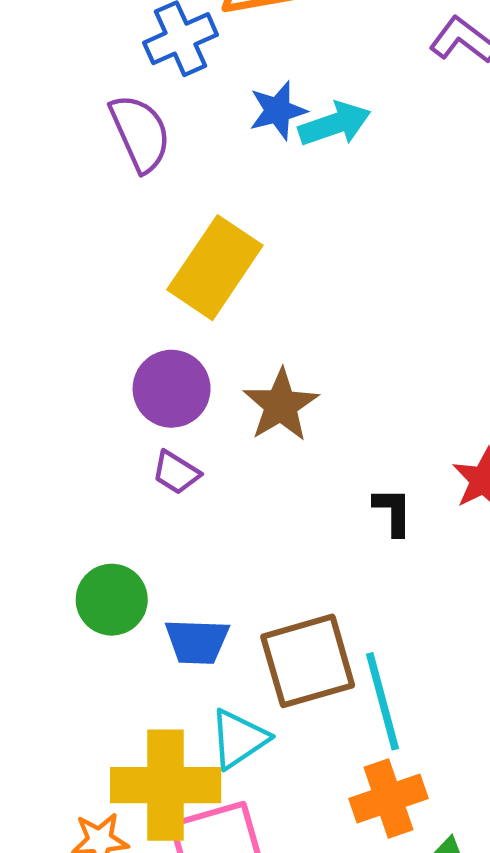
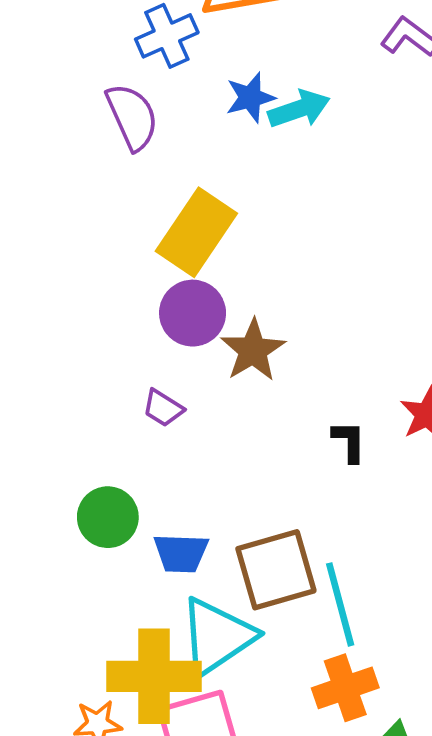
purple circle: (172, 389) -> (193, 313), moved
cyan triangle: (239, 739) -> (217, 637), size x1.5

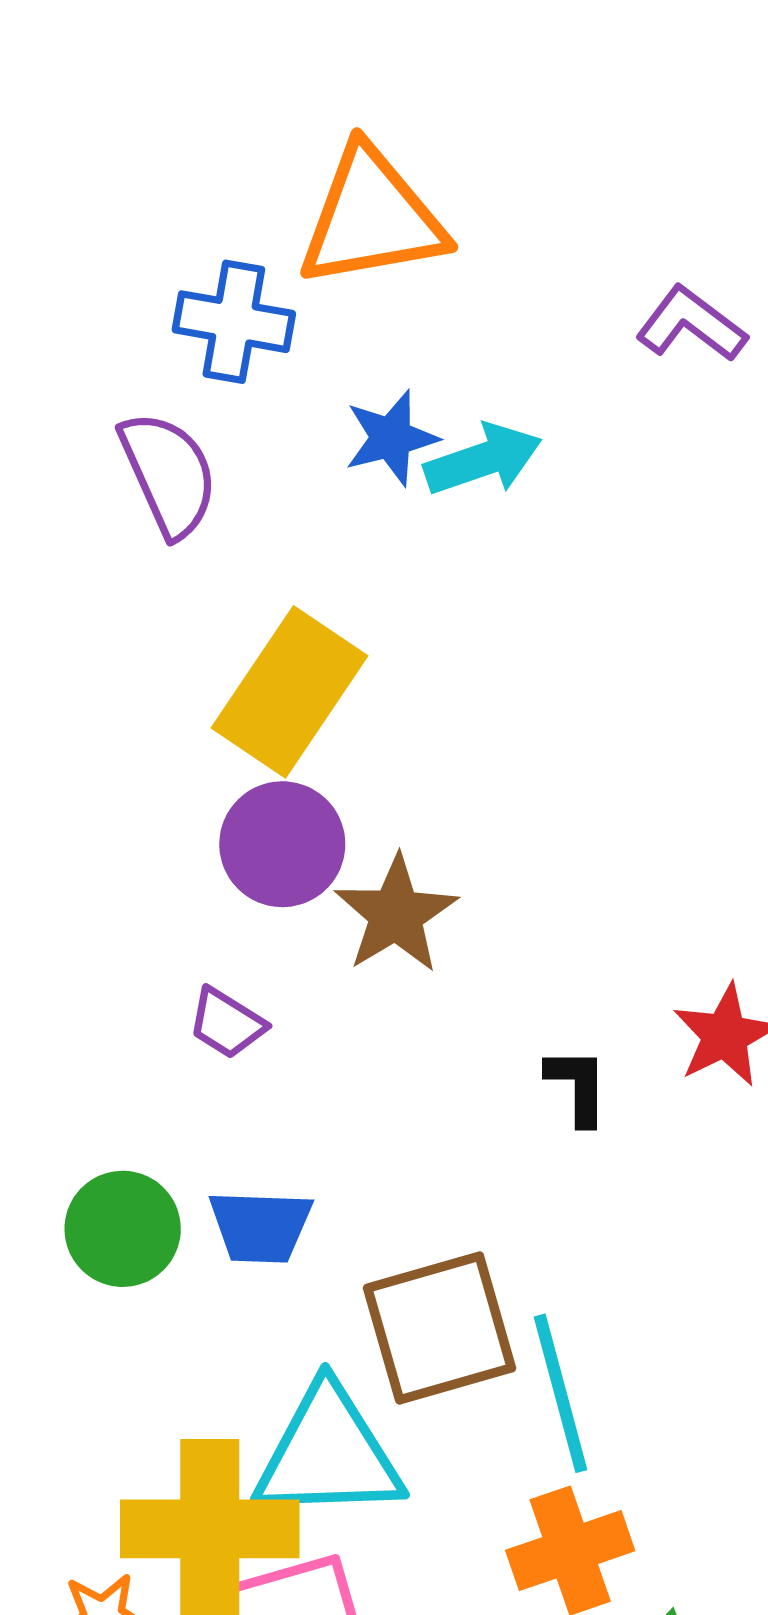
blue cross: (167, 36) -> (234, 322), turned 34
blue trapezoid: (181, 553) -> (261, 1226), moved
cyan triangle: (217, 637) -> (328, 1454), turned 32

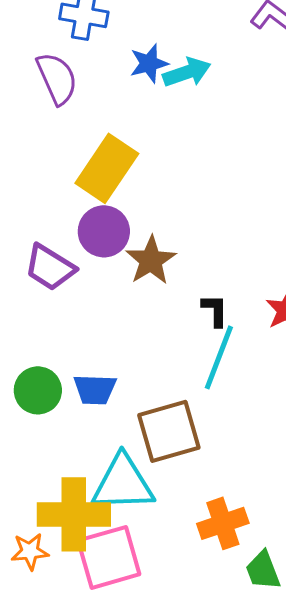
purple trapezoid: (227, 1023) -> (50, 267), moved, size x1.6
black L-shape: (577, 1086) -> (215, 310), moved
cyan line: (560, 1393) -> (219, 357), moved, turned 36

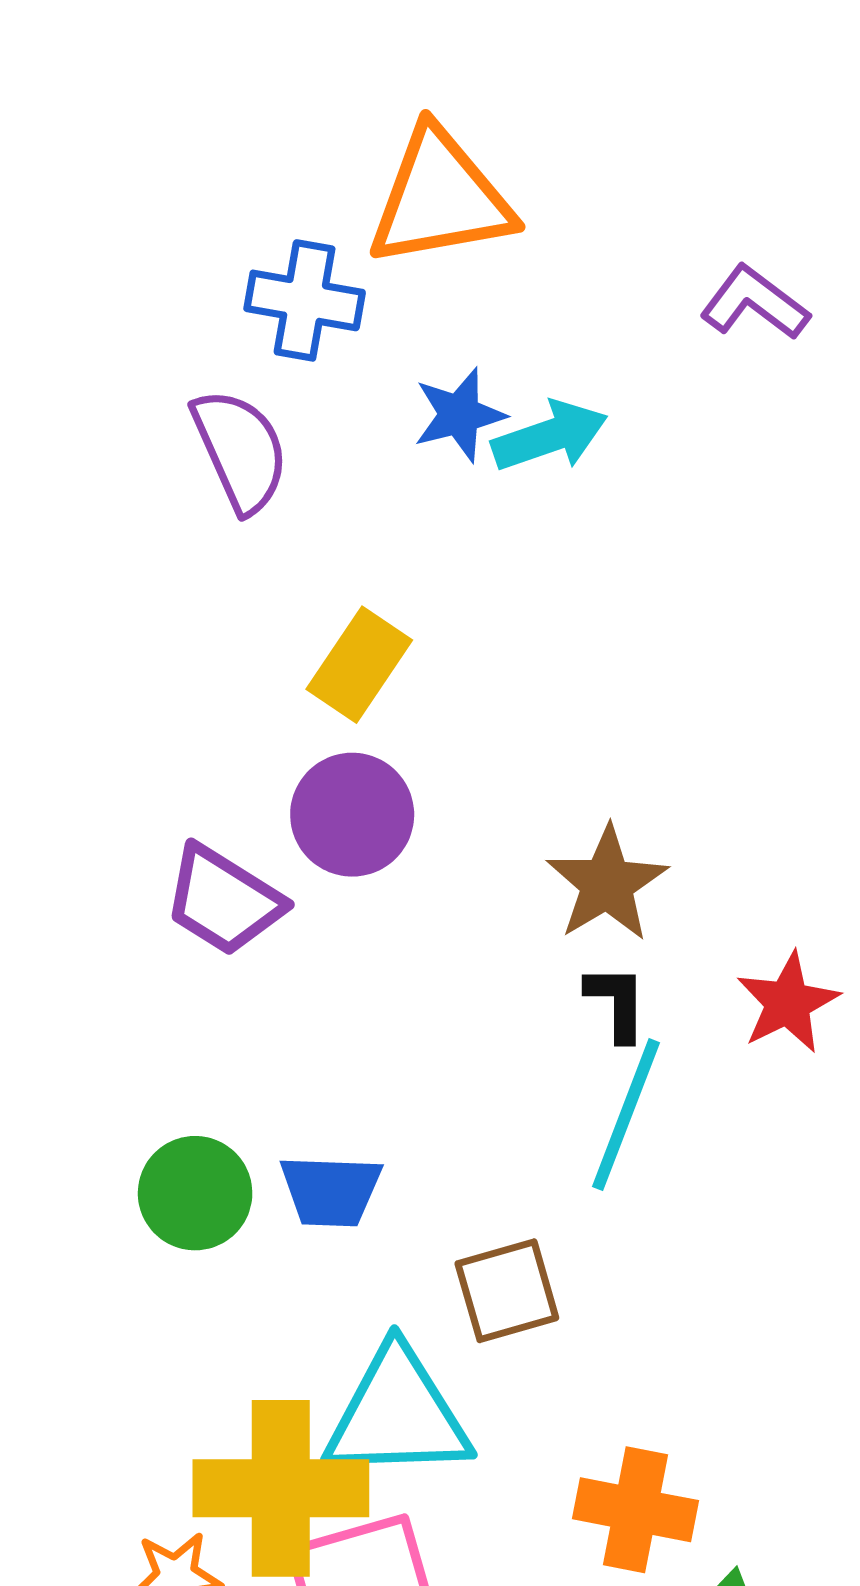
yellow rectangle: (107, 168) -> (359, 665), size x0.7
brown star: (151, 260) -> (607, 884), moved
brown square: (169, 431) -> (507, 1291), size x0.7
orange cross: (223, 523) -> (635, 1510), turned 30

